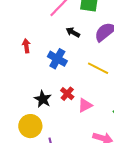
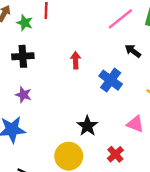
red cross: (67, 94) -> (115, 154), moved
pink triangle: (85, 105) -> (135, 124), moved, turned 42

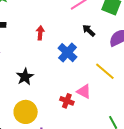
black star: (87, 126) -> (25, 77), moved
red cross: (115, 154) -> (67, 101), moved, turned -32

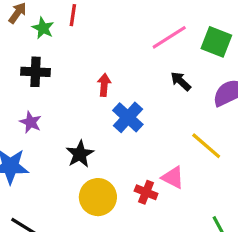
blue cross: (67, 53) -> (128, 117), moved
yellow circle: (26, 112) -> (98, 197), moved

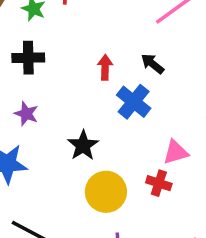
black arrow: (181, 81) -> (152, 64), moved
pink triangle: (173, 177) -> (176, 152), moved, turned -40

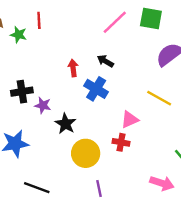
black cross: (28, 58) -> (22, 92), moved
purple star: (26, 114) -> (43, 105), moved

